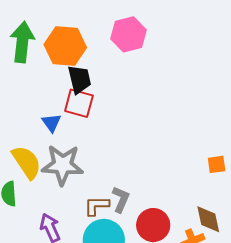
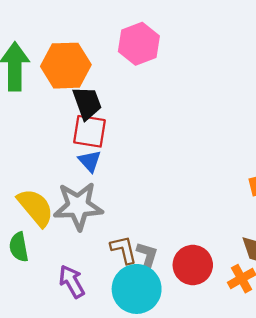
blue triangle: (51, 123) -> (90, 161), moved
gray L-shape: (121, 199) -> (147, 257), moved
brown L-shape: (97, 206) -> (124, 250), turned 84

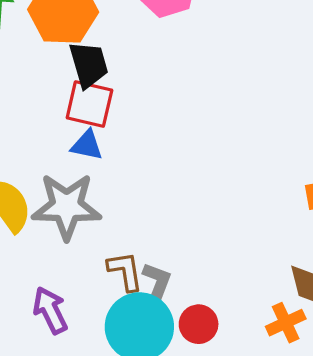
blue triangle: (90, 161) -> (87, 145), turned -40
red circle: (193, 265) -> (199, 324), moved, size x0.7

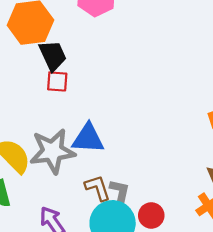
red square: (89, 104) -> (57, 81), size x0.7
blue triangle: (87, 145) -> (88, 138), moved, size x1.5

